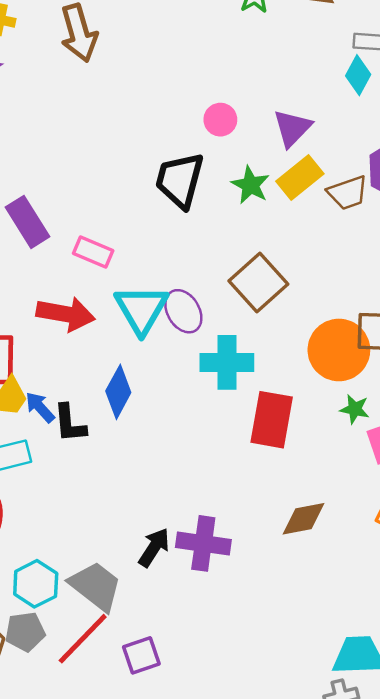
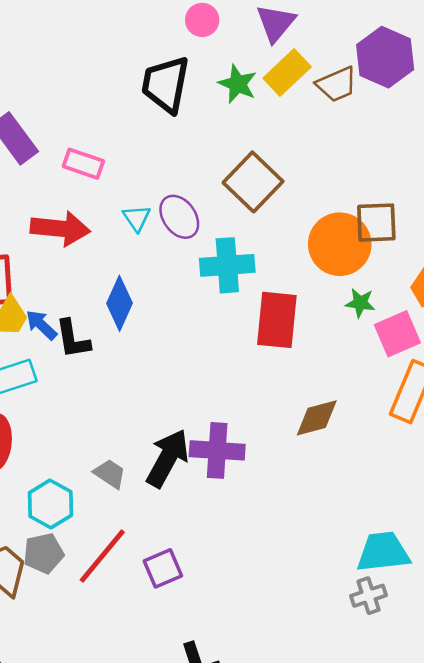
cyan triangle: (141, 309) -> (137, 218), size x0.5
black arrow: (154, 547) -> (168, 458), size x1.4
gray trapezoid: (96, 586) -> (110, 474), moved, size x0.6

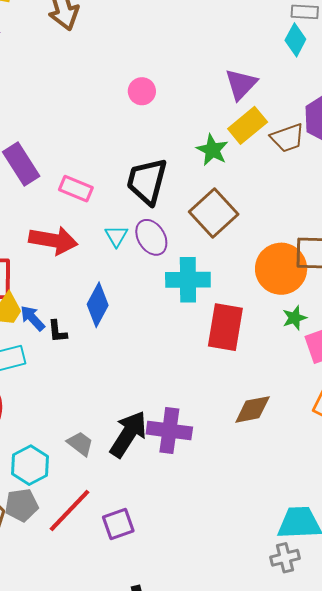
pink circle: (202, 20) -> (142, 91), moved
black trapezoid: (166, 84) -> (147, 181), moved
green star: (238, 84) -> (212, 150), moved
green star: (360, 303) -> (295, 318), turned -30
black L-shape: (73, 339) -> (57, 331), size x0.7

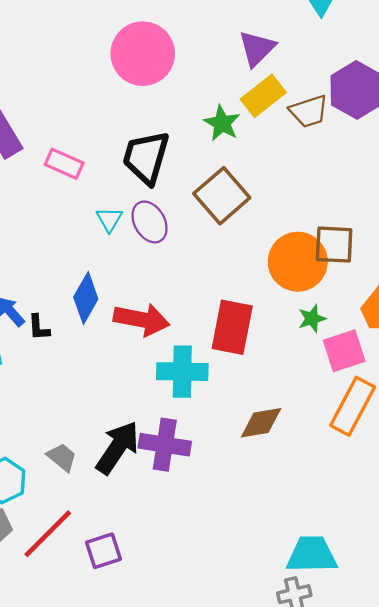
pink circle: (142, 91) -> (143, 54), size x2.0
red arrow: (53, 240) -> (142, 320), moved
cyan cross: (188, 280) -> (182, 372), moved

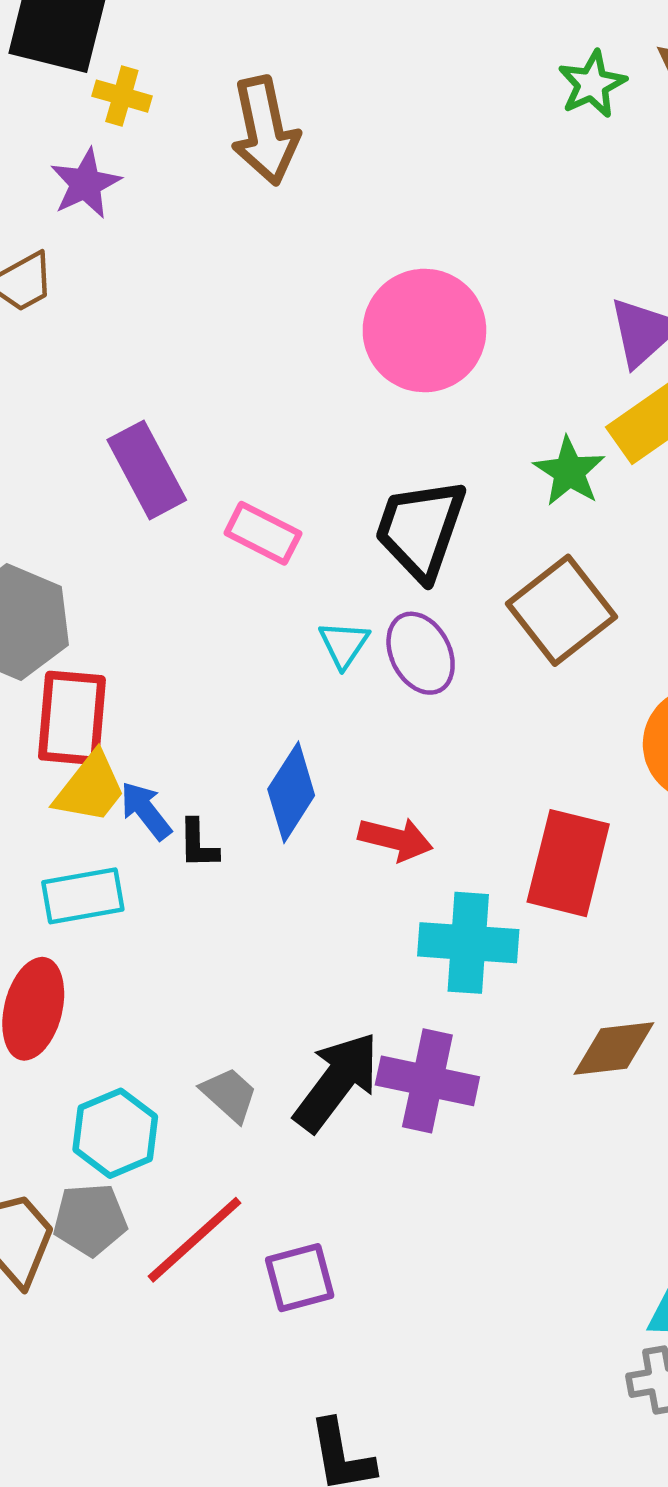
red arrow: (142, 320) -> (395, 839), size x0.7

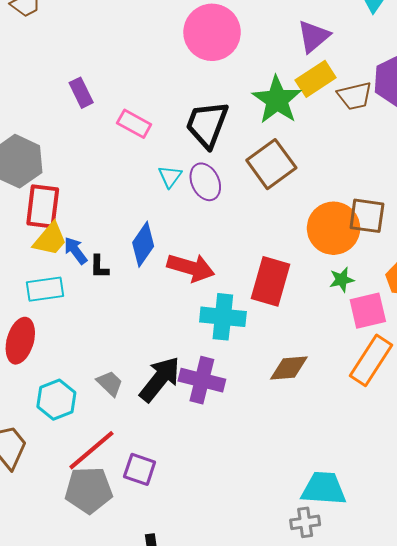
purple rectangle: (147, 470) -> (81, 93), size x0.7
green star: (569, 472) -> (277, 100), size x1.5
red arrow: (395, 839) -> (191, 268), size x1.4
gray pentagon: (90, 1219) -> (89, 490), moved, size x1.4
purple square: (300, 1278) -> (140, 469), turned 32

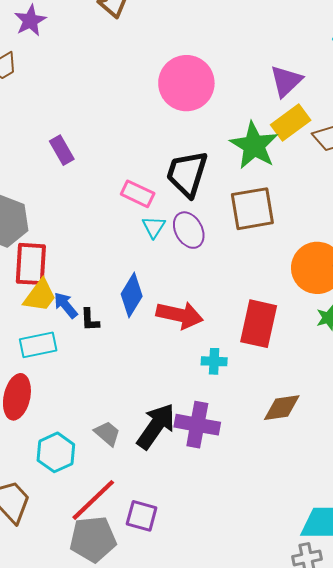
pink rectangle: (134, 124) -> (138, 194), moved
brown square: (271, 164) -> (252, 209), turned 30
cyan cross: (223, 317) -> (214, 361), size x0.6

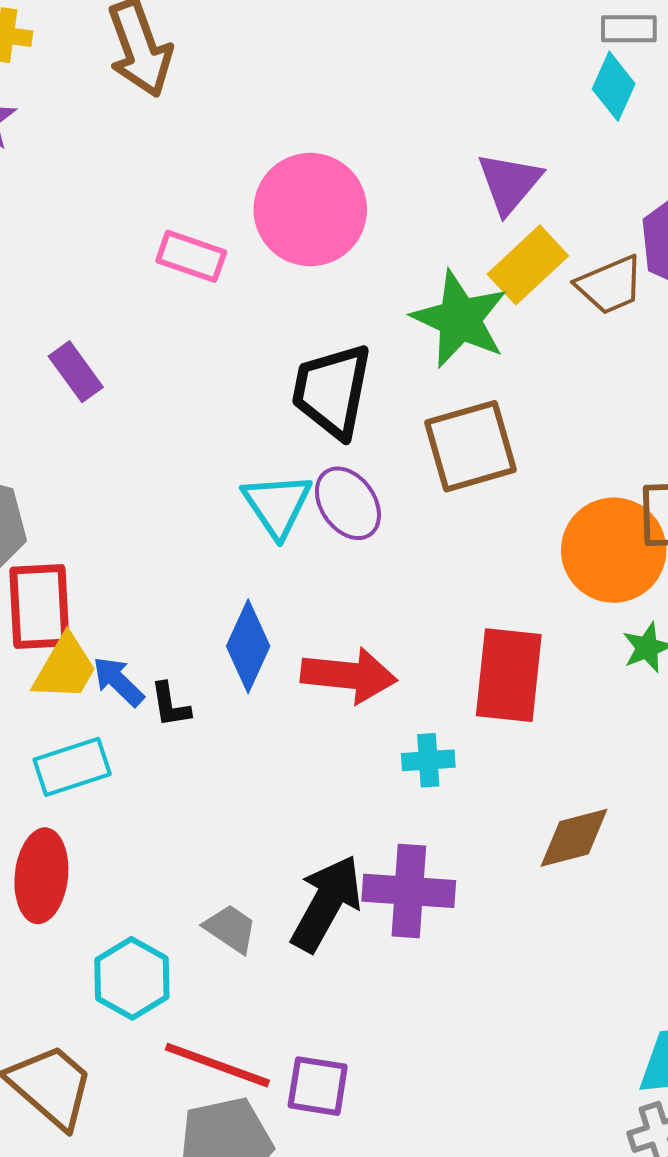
pink rectangle: (138, 194) -> (191, 256), moved
cyan triangle: (154, 227) -> (277, 505), size x1.5
red line: (93, 500) -> (217, 1065), turned 70

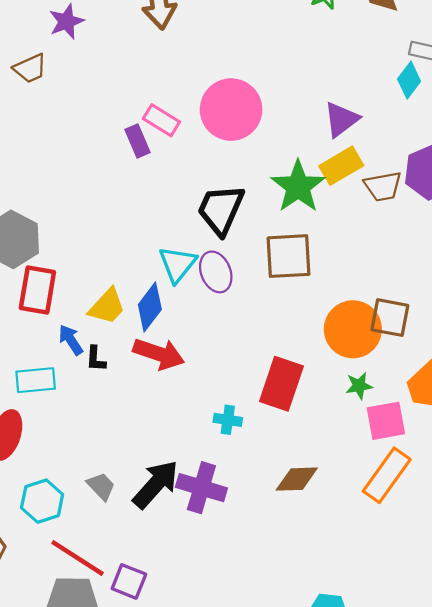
purple rectangle: (76, 372) -> (138, 141), moved
blue diamond: (248, 646) -> (150, 307), moved
yellow trapezoid: (65, 668) -> (107, 306), moved
red arrow: (349, 675) -> (159, 354), moved

